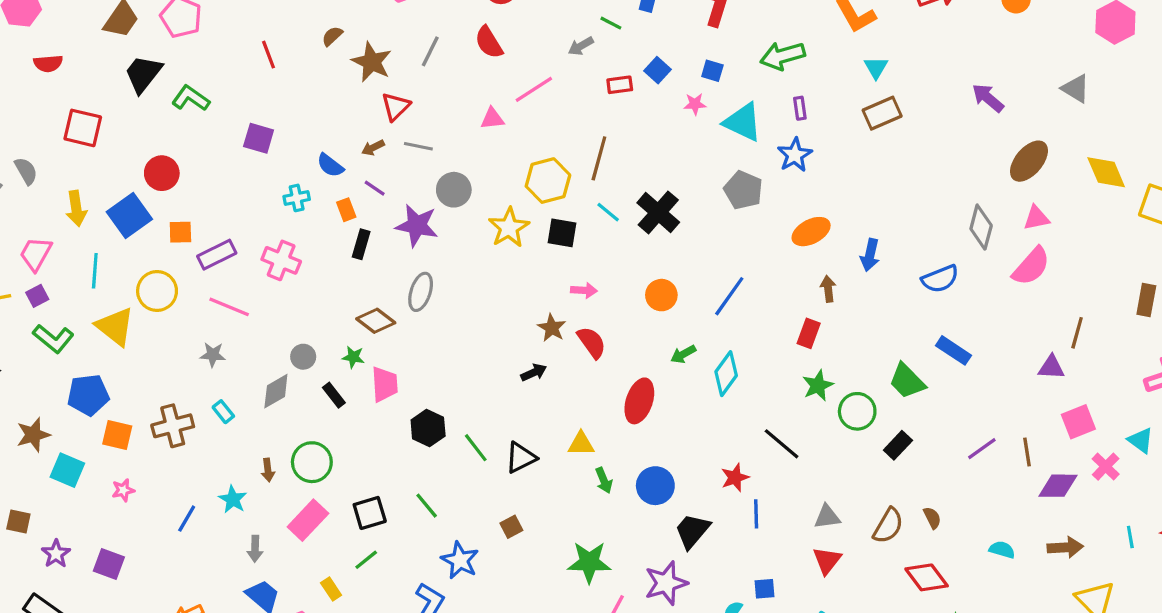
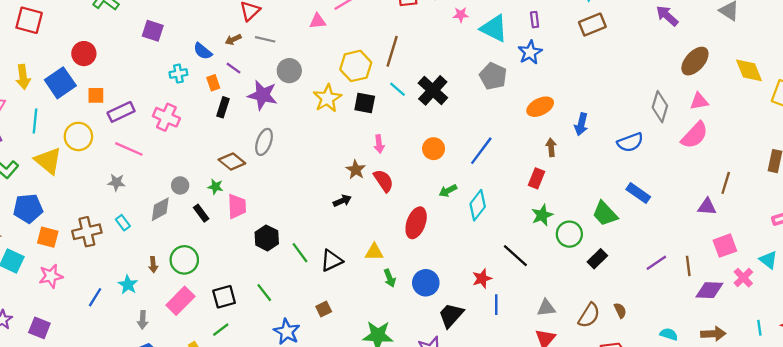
pink arrow: (584, 290) -> (379, 144), turned 78
pink star: (123, 490) -> (51, 276), size x1.5

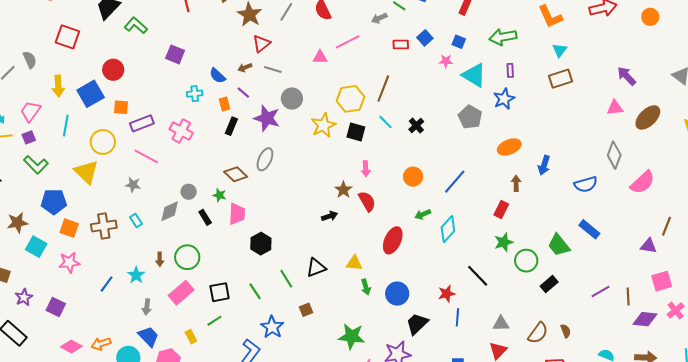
black cross: (433, 90) -> (416, 126), size x0.6
pink triangle: (699, 101) -> (615, 108), moved
yellow triangle: (48, 161) -> (86, 172), moved
green line: (300, 253) -> (286, 279), moved

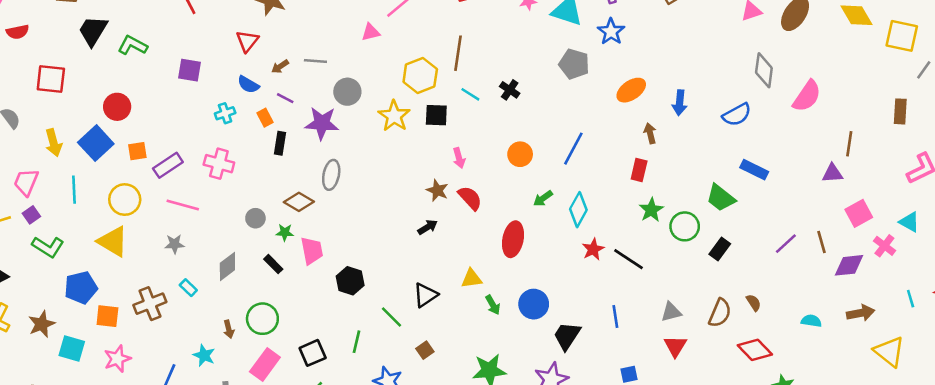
red triangle: (261, 44) -> (247, 41), moved
gray circle: (189, 192) -> (255, 218), moved
green line: (255, 291) -> (356, 342), turned 60
red star: (447, 294) -> (593, 249), moved

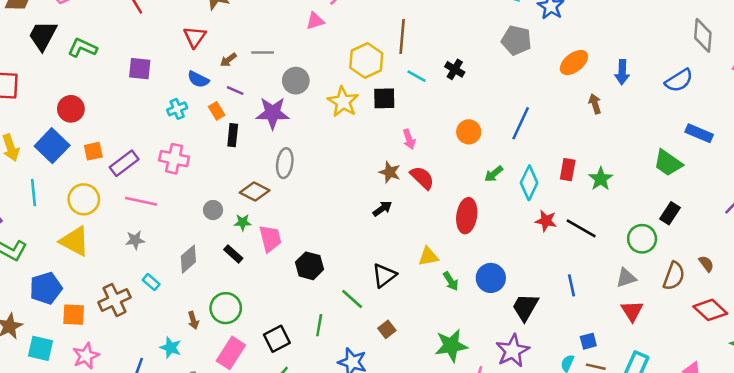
red rectangle: (639, 170) -> (568, 170), moved
green circle: (685, 226) -> (642, 239), moved
red star: (593, 249) -> (546, 221), turned -30

